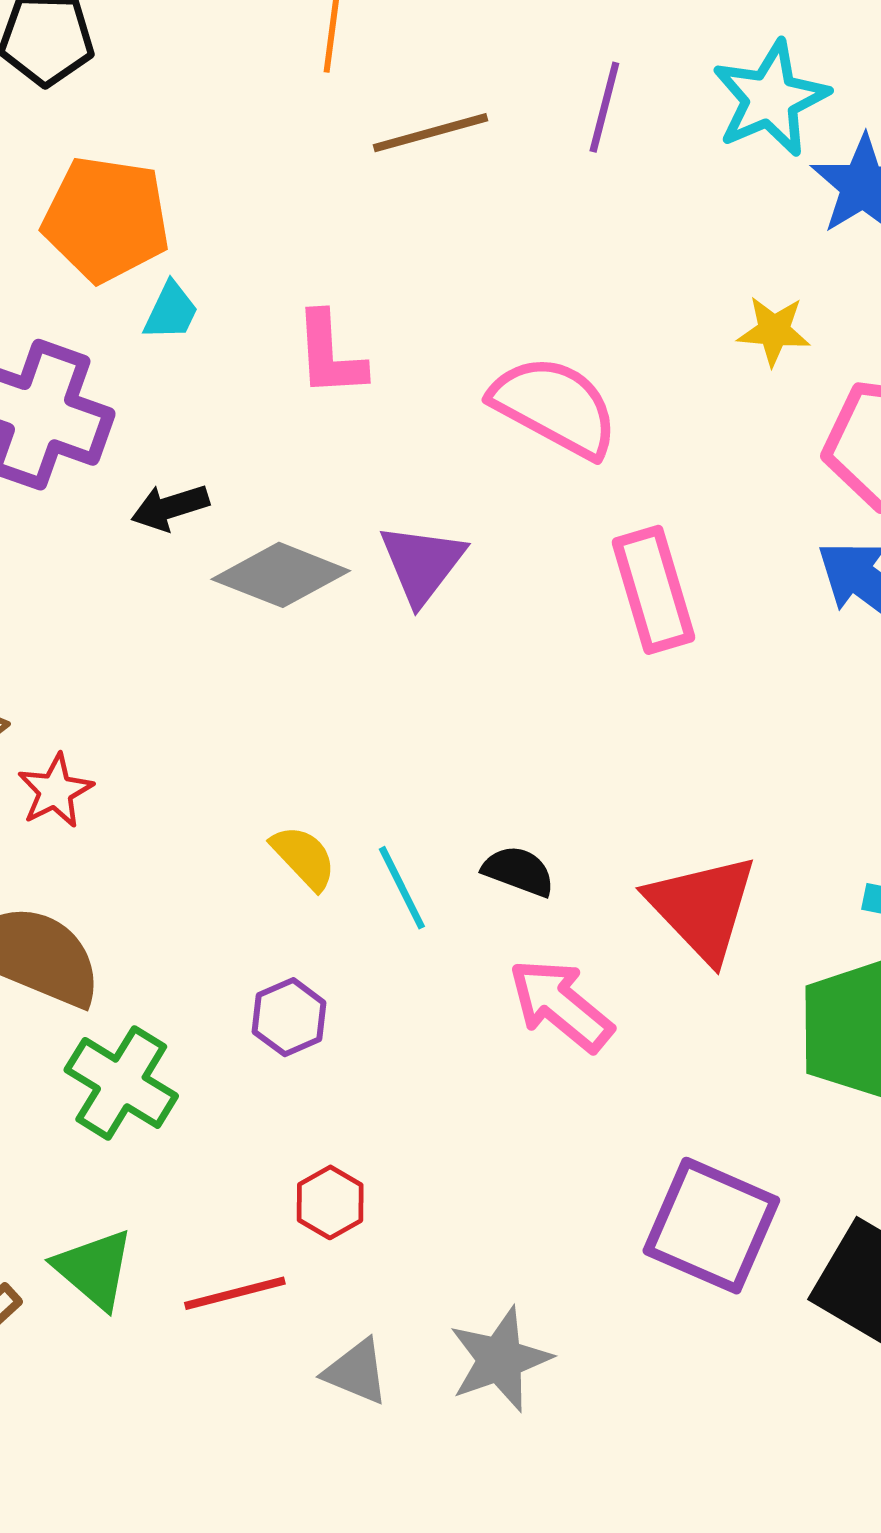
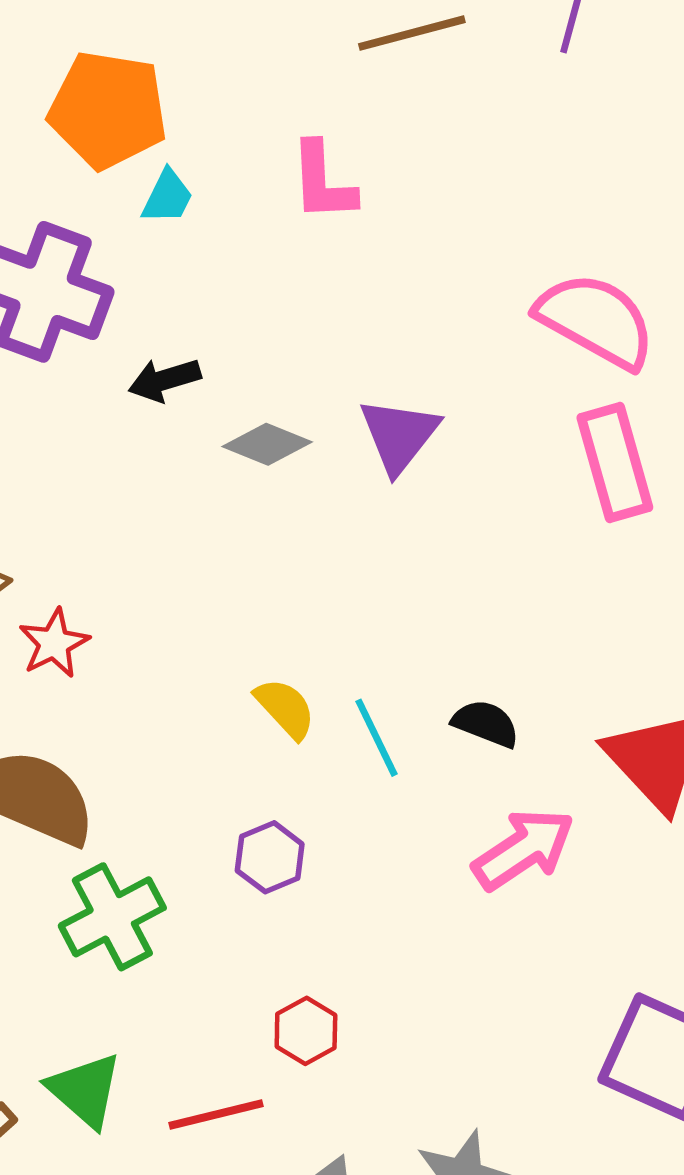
pink L-shape: (330, 354) -> (323, 182), moved
pink semicircle: (555, 406) -> (596, 320), moved
gray diamond: (281, 575) -> (267, 444), size x0.7
pink arrow: (561, 1005) -> (524, 849), turned 106
green cross: (121, 1083) -> (112, 917), turned 30

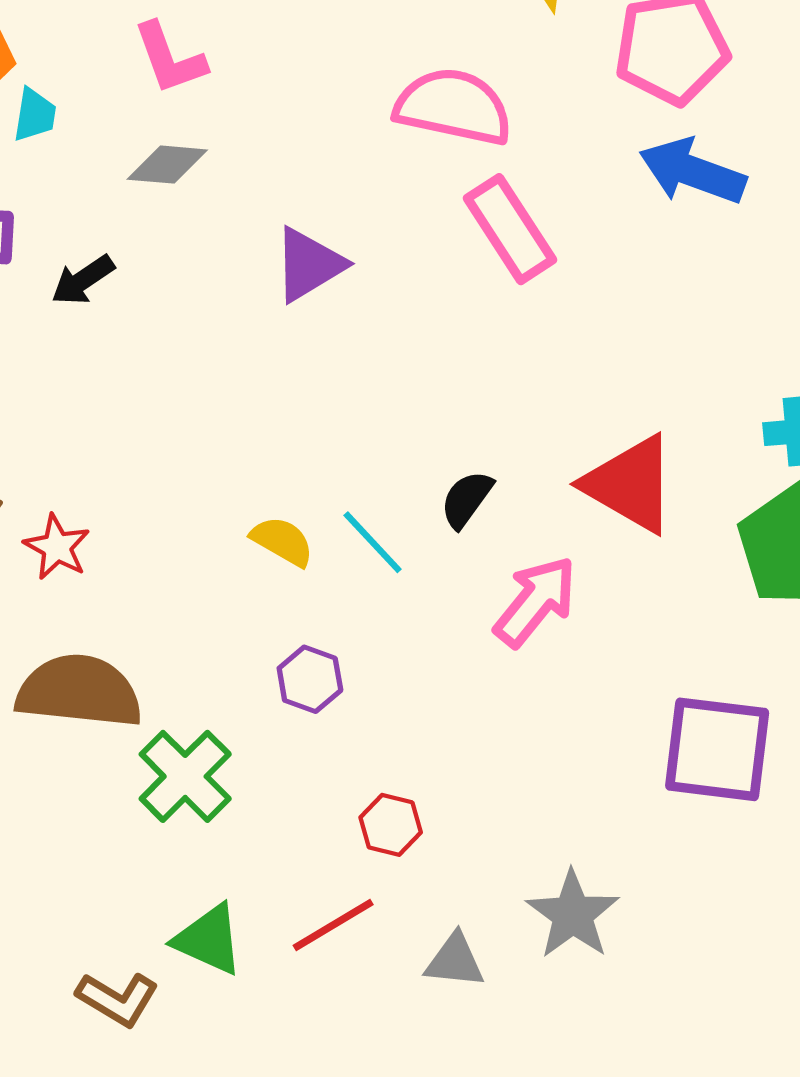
purple triangle: (399, 435) -> (309, 265), turned 38
gray diamond: (267, 444) -> (167, 165), moved
black semicircle: (486, 724) -> (467, 499), turned -58

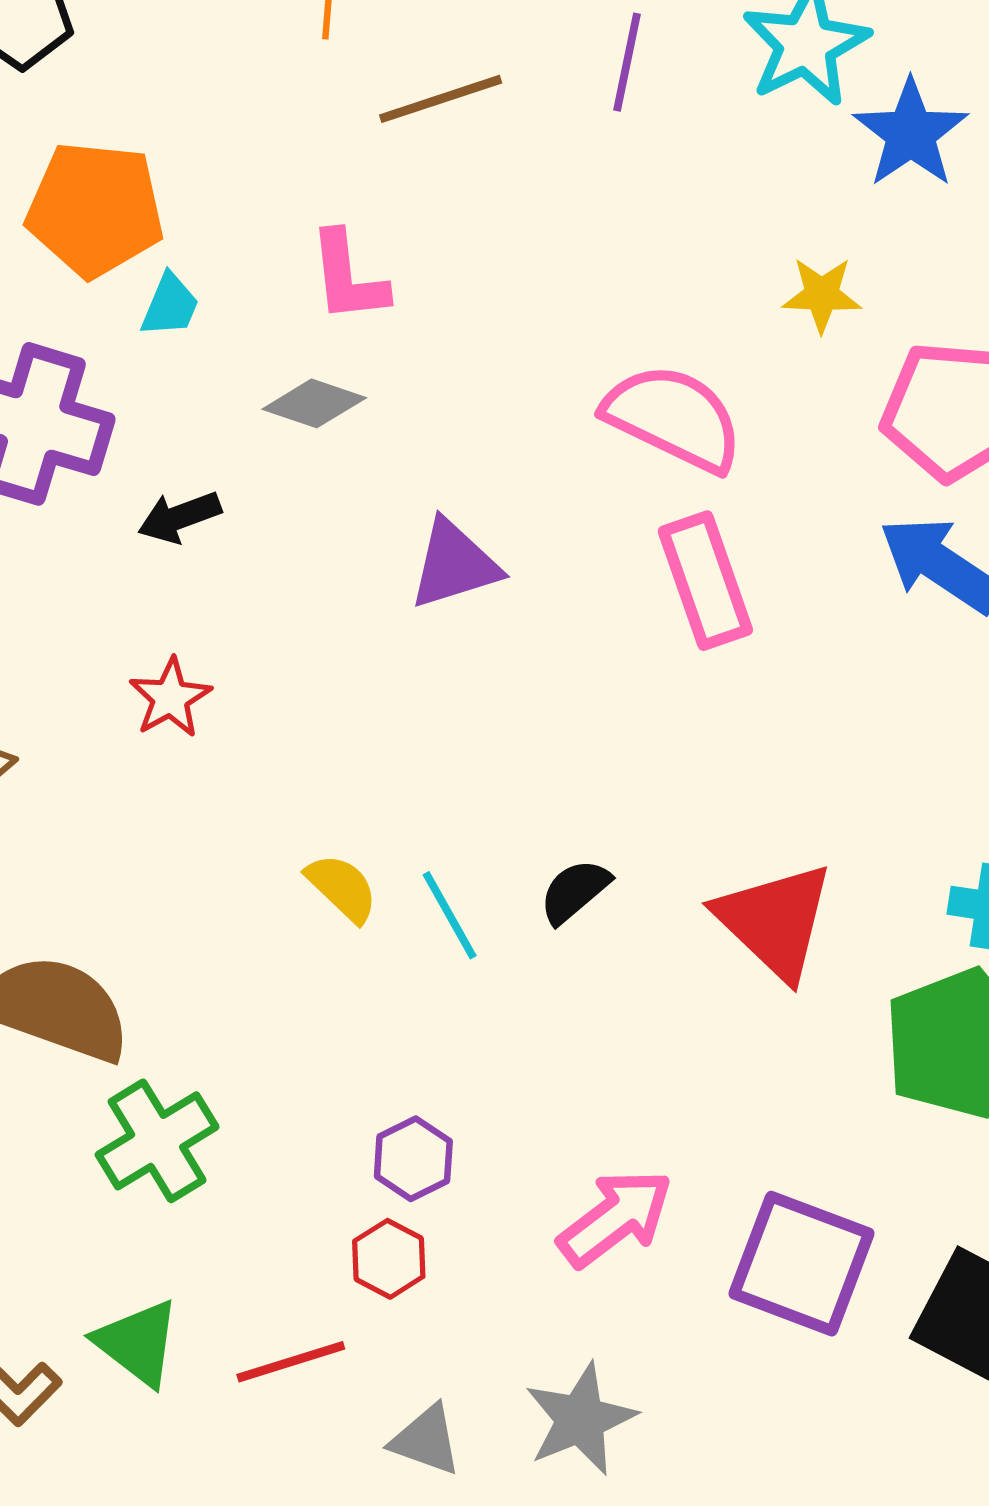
red star: (57, 547) -> (170, 698), moved
pink arrow: (535, 601) -> (615, 1218), moved
purple hexagon: (310, 679) -> (413, 1159), moved

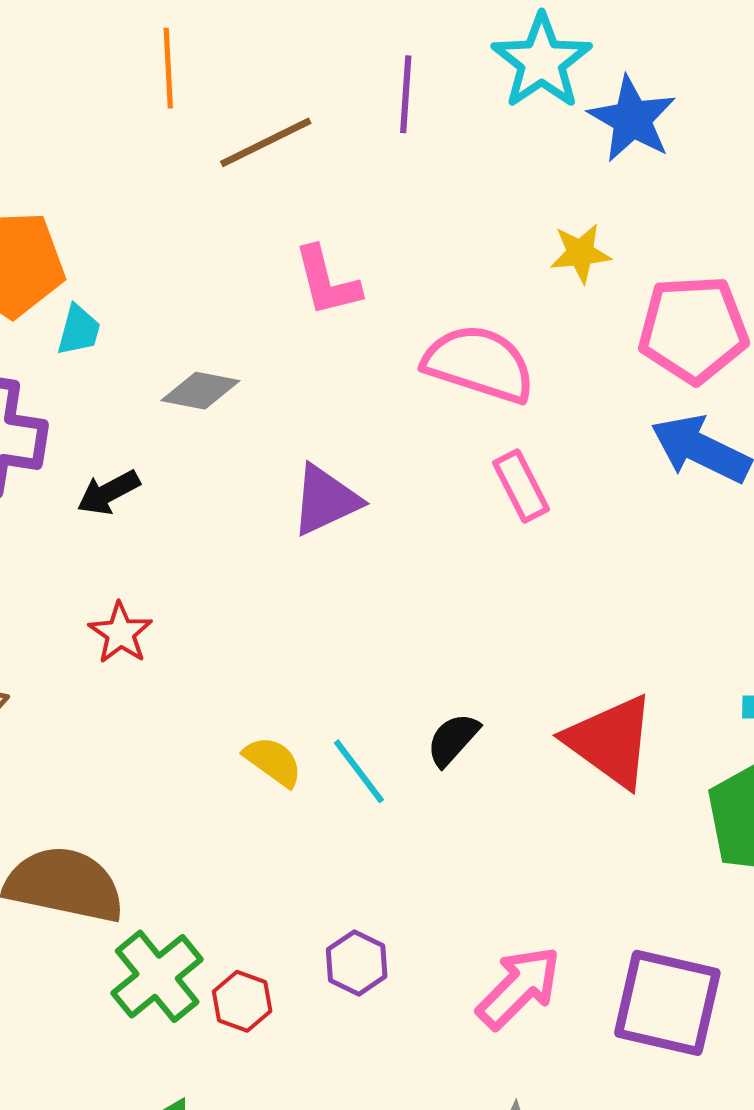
pink L-shape: (348, 277) -> (327, 281), moved
pink rectangle: (705, 581) -> (521, 486), size x0.7
red hexagon: (389, 1259) -> (242, 1001), moved

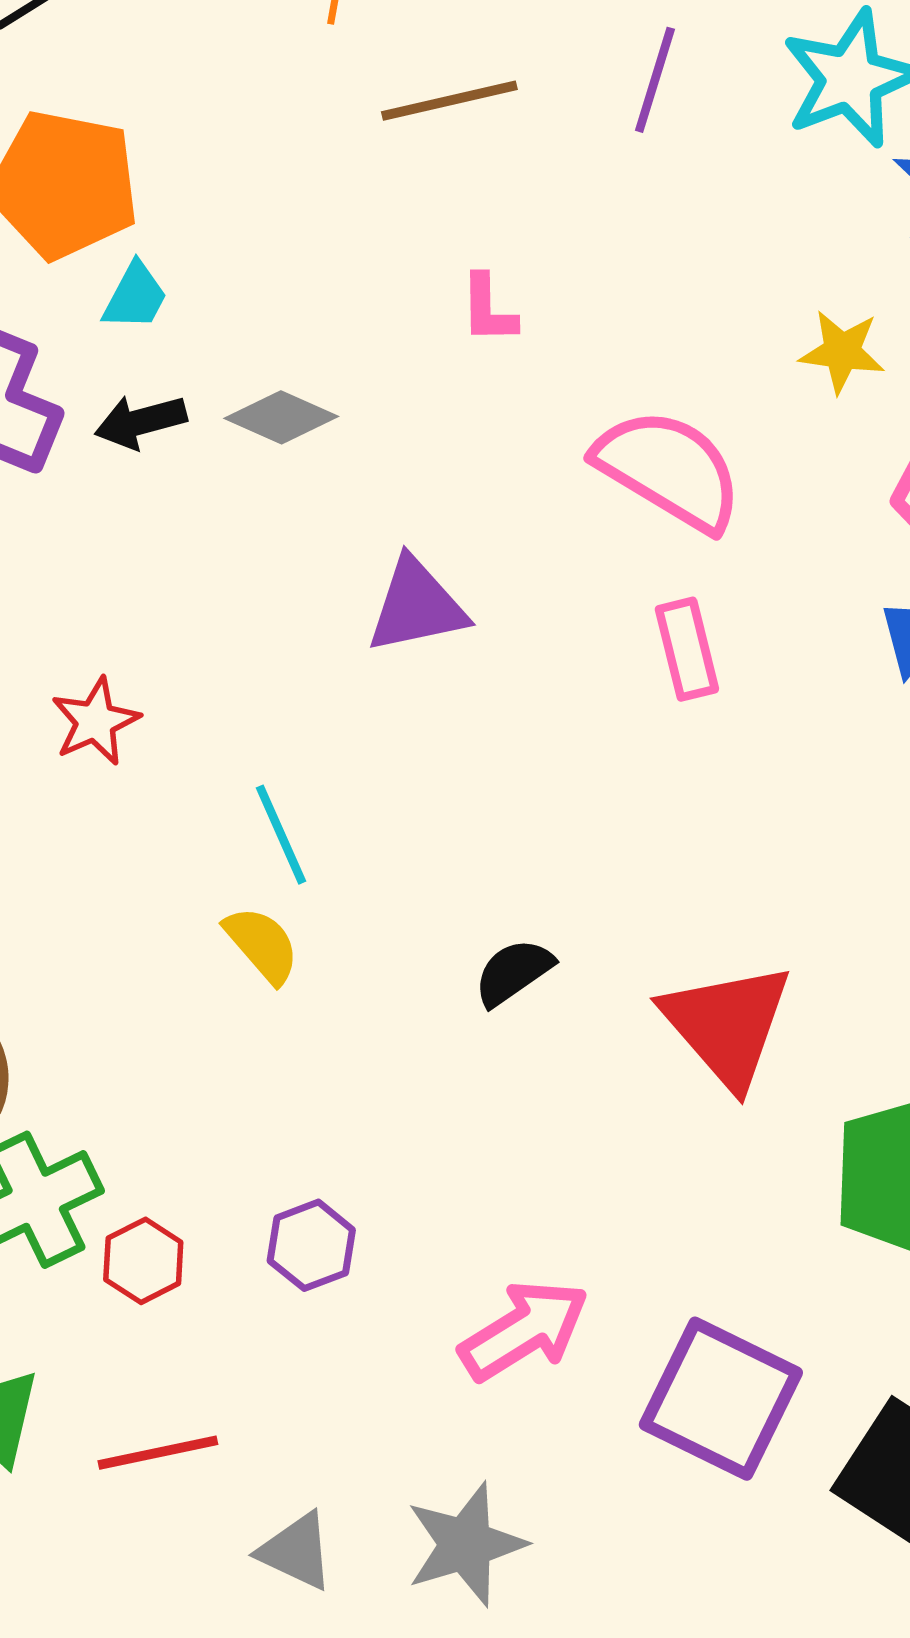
pink L-shape: (327, 281) -> (488, 309), size x0.7
black arrow: (108, 493) -> (141, 422), moved
cyan line: (359, 771) -> (281, 835), moved

